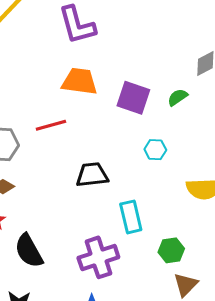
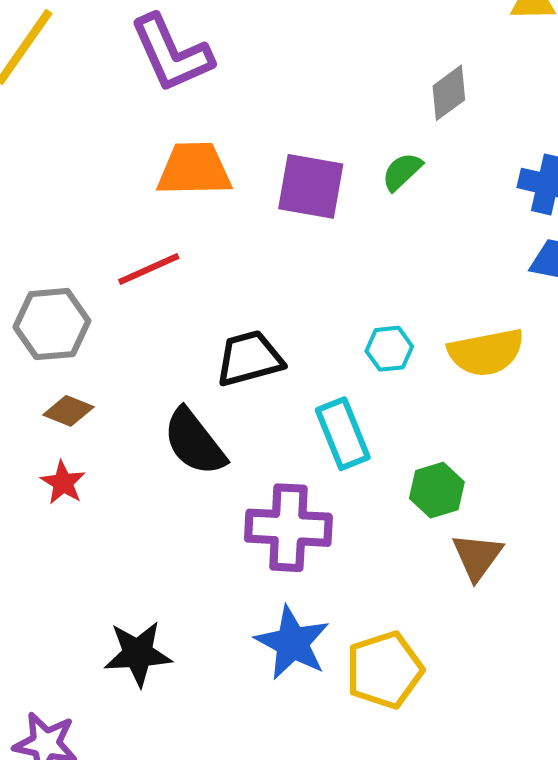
cyan hexagon: (155, 150) -> (389, 349), moved
black semicircle: (29, 251) -> (194, 442), moved
purple cross: (98, 257) -> (288, 528), turned 30

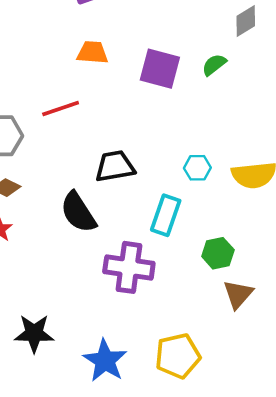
orange trapezoid: (194, 169) -> (92, 53), size x0.7
cyan rectangle: (343, 434) -> (166, 215), turned 36
blue star: (292, 643) -> (105, 361), moved

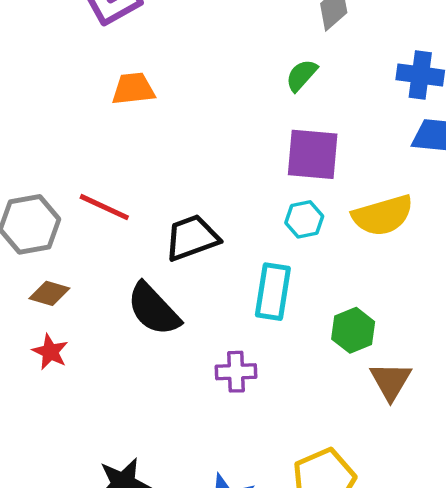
purple square: (160, 69) -> (313, 154), moved
red line: (61, 109) -> (104, 207), moved, turned 54
purple cross: (129, 267) -> (236, 372), size x0.6

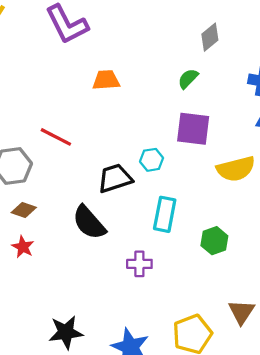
orange trapezoid: (133, 89) -> (106, 80), moved
red line: (104, 207) -> (56, 137), moved
cyan hexagon: (304, 219) -> (152, 160), moved
brown triangle: (391, 381) -> (241, 312), moved

